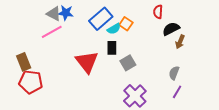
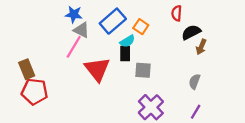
gray triangle: (54, 14) -> (82, 30), moved
cyan semicircle: (114, 29) -> (127, 41), moved
pink line: (52, 32) -> (74, 47), moved, turned -30
gray square: (128, 63) -> (143, 70), turned 35
purple line: (177, 92) -> (196, 112), moved

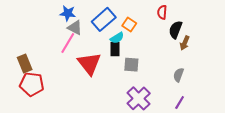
black semicircle: (191, 32) -> (175, 30), turned -42

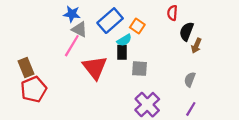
red pentagon: (32, 84) -> (34, 89), turned -30

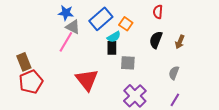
black semicircle: (186, 31) -> (156, 40), moved
red triangle: (95, 67) -> (87, 80), moved

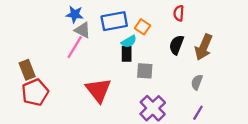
blue rectangle: (101, 19) -> (114, 21), turned 30
brown arrow: (180, 42) -> (204, 47), size x1.6

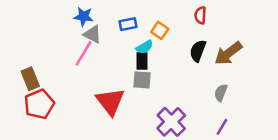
blue rectangle: (114, 21) -> (128, 24), size x0.6
brown arrow: (204, 47) -> (228, 53), turned 30
gray square: (145, 71) -> (142, 80), moved

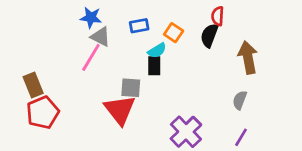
black semicircle: (198, 51) -> (209, 35), moved
brown arrow: (228, 53) -> (248, 57), turned 116
gray square: (142, 80) -> (131, 88), moved

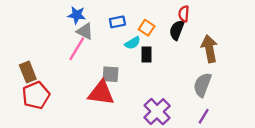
black rectangle: (154, 66) -> (147, 55), moved
gray semicircle: (240, 100) -> (202, 85), size x1.5
red triangle: (120, 110) -> (101, 93), turned -44

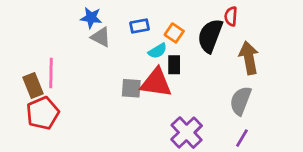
red semicircle: (184, 14) -> (231, 16), moved
black semicircle: (177, 30) -> (210, 36), size x1.4
pink line: (77, 49) -> (51, 73), moved, turned -30
red triangle: (101, 93) -> (156, 83), moved

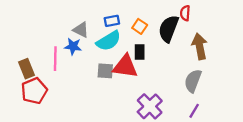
blue star: (91, 18) -> (73, 46), moved
cyan semicircle: (158, 51) -> (109, 41), moved, size x1.6
pink line: (51, 73) -> (55, 59), moved

